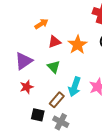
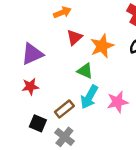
red triangle: (54, 42) -> (74, 37), turned -32
green triangle: (54, 67) -> (85, 71), moved, turned -32

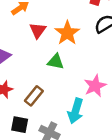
cyan arrow: (89, 97) -> (76, 111), moved
brown rectangle: (64, 109) -> (34, 96), moved

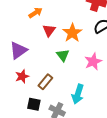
green triangle: (56, 62) -> (63, 55), turned 40
pink star: (95, 86) -> (93, 61), moved

